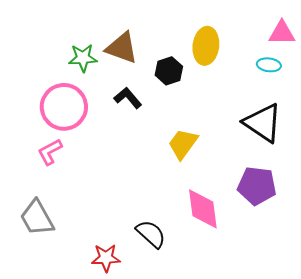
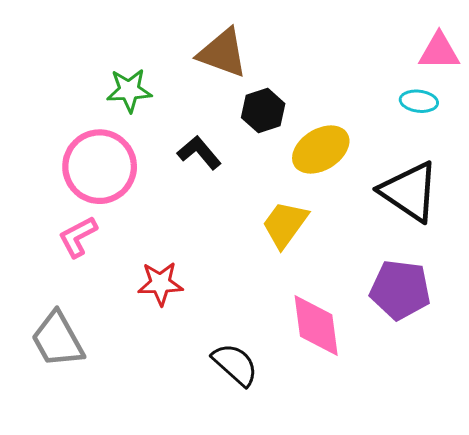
yellow ellipse: (206, 46) -> (321, 150), moved, turned 51
brown triangle: (122, 48) -> (223, 53), moved
red star: (106, 258) -> (160, 283), moved

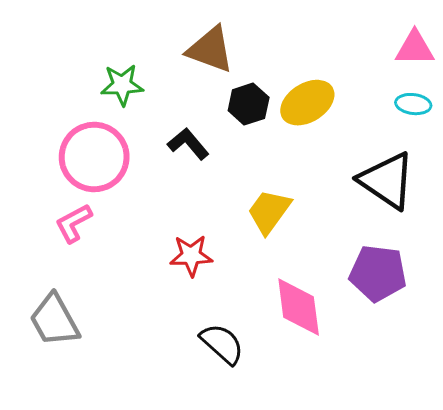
cyan ellipse: (419, 101) -> (413, 104), moved
yellow ellipse: (321, 150) -> (307, 103), moved
red star: (160, 283) -> (191, 256), moved

